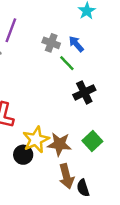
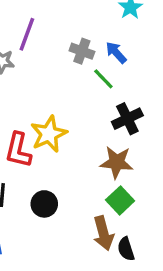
yellow star: (36, 140) -> (49, 134), moved
green square: (92, 141) -> (120, 200), moved
brown star: (59, 144) -> (117, 162), moved

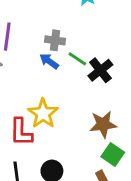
blue arrow: (116, 53) -> (49, 61), moved
black cross: (127, 119) -> (100, 70), moved

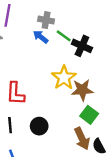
black cross: (100, 70) -> (82, 46), turned -30
yellow star: (43, 113) -> (64, 78), moved

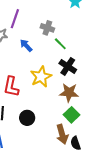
blue arrow: (41, 37) -> (26, 46), moved
black cross: (82, 46) -> (68, 66), moved
yellow star: (64, 78) -> (41, 77), moved

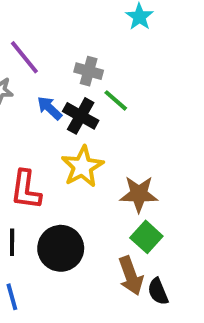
purple line: (15, 19) -> (24, 57), turned -54
black cross: (68, 66) -> (81, 116), moved
black circle: (27, 118) -> (61, 248), size x1.5

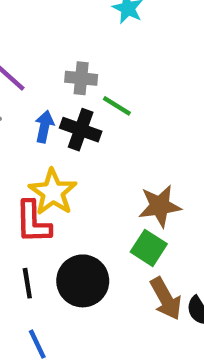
blue arrow: (50, 108) -> (44, 127), turned 68
yellow star: (82, 167) -> (53, 192), moved
green square: (146, 237) -> (149, 248), moved

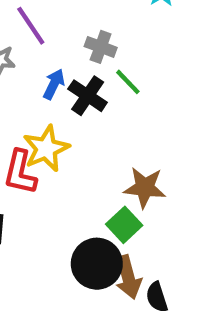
black circle: (83, 281) -> (97, 264), moved

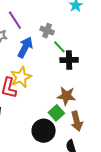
blue arrow: (54, 84) -> (25, 47), size x1.5
black cross: (88, 96) -> (69, 60), moved, turned -36
brown arrow: (128, 277) -> (77, 121), moved

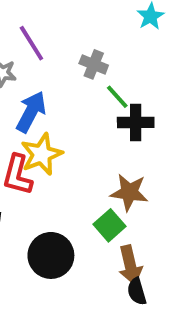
blue arrow: (25, 47) -> (31, 112), moved
brown arrow: (77, 121) -> (130, 265), moved
black circle: (44, 131) -> (51, 255), moved

